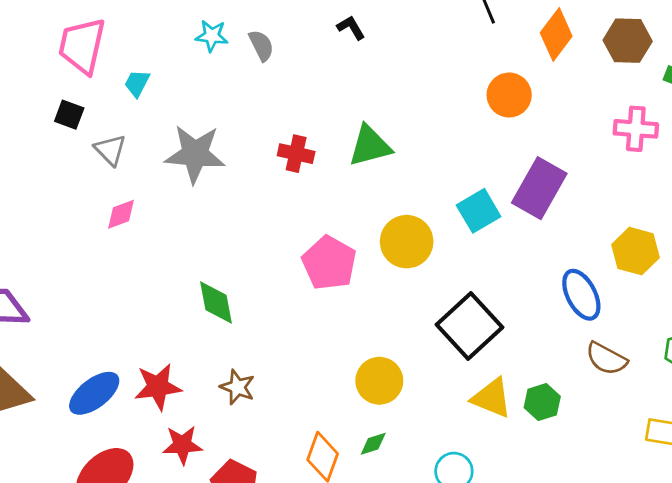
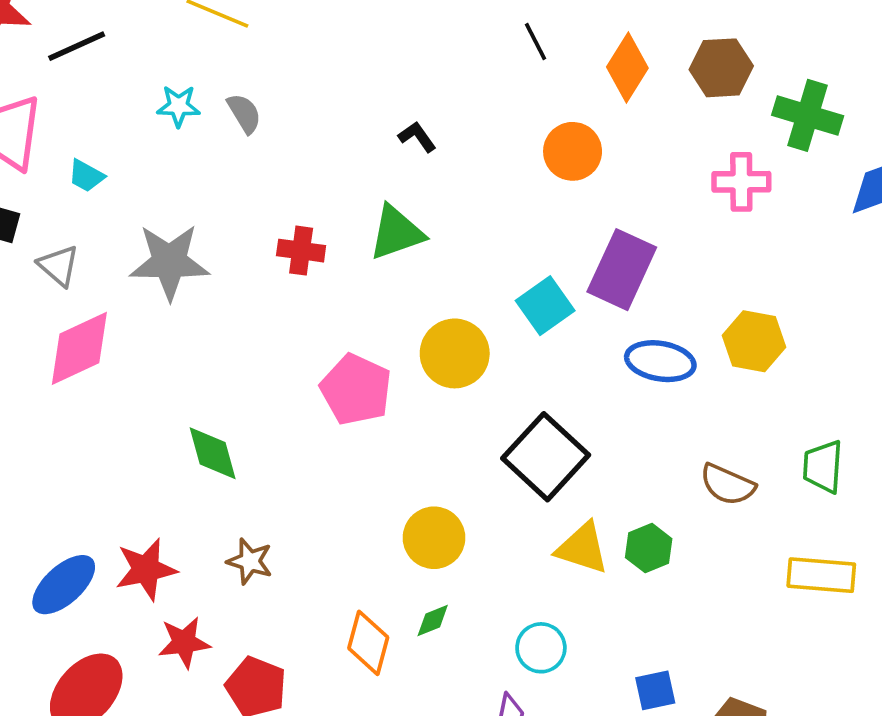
black L-shape: (351, 28) -> (417, 137), moved
cyan trapezoid: (137, 83) -> (86, 176), turned -84
pink diamond: (121, 214) -> (79, 348), size x1.8
blue ellipse: (581, 295) -> (660, 361), moved, turned -48

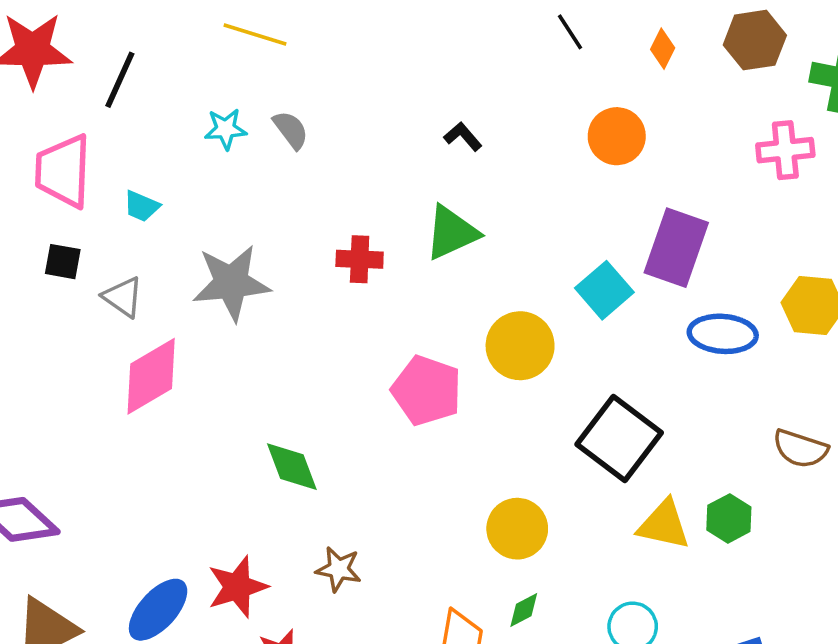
black line: (77, 46) -> (120, 80), turned -36
orange diamond: (627, 67) -> (663, 49), size x0.6

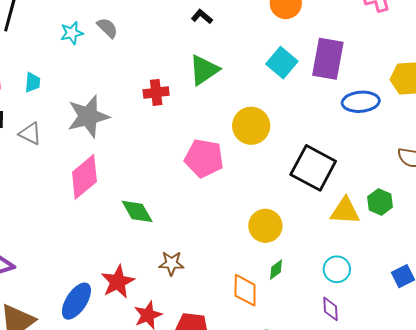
cyan trapezoid: (142, 206) -> (33, 82), turned -100
cyan square: (604, 290) -> (282, 63), moved
pink diamond: (151, 376) -> (84, 177), moved

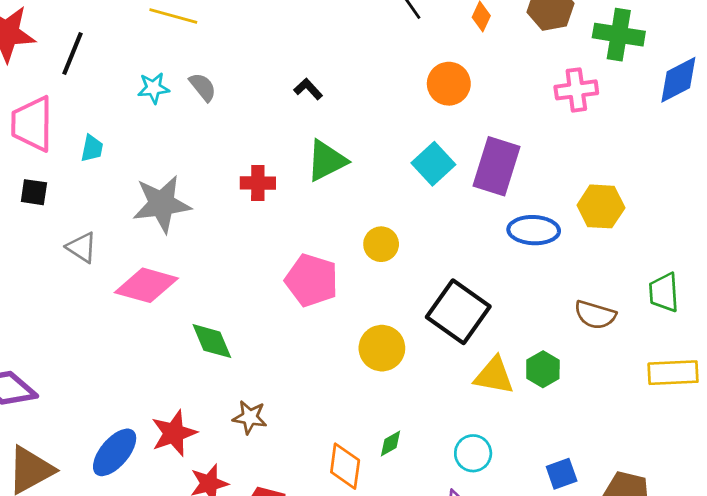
black L-shape: (202, 17) -> (308, 89), moved
yellow circle: (251, 126) -> (381, 244), size x0.7
gray triangle: (30, 133) -> (82, 247), moved
pink diamond: (84, 177) -> (146, 285), turned 48
yellow circle: (265, 226) -> (382, 348), moved

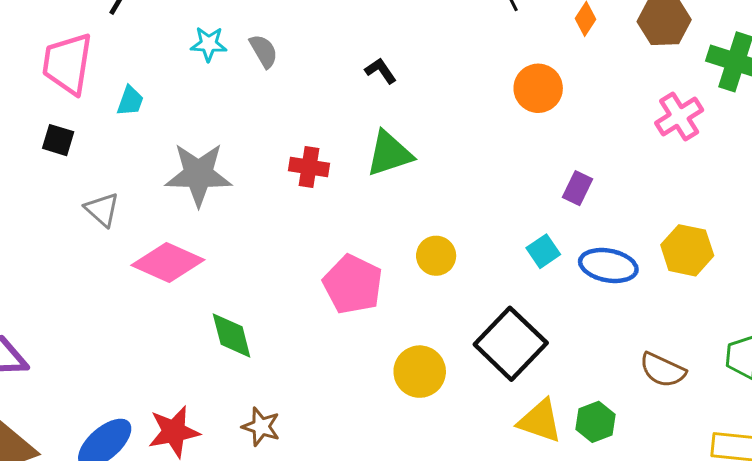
pink cross: (576, 90) -> (679, 116), turned -33
cyan square: (433, 164) -> (543, 251), moved, size x0.7
purple rectangle: (496, 166) -> (578, 188), size x0.5

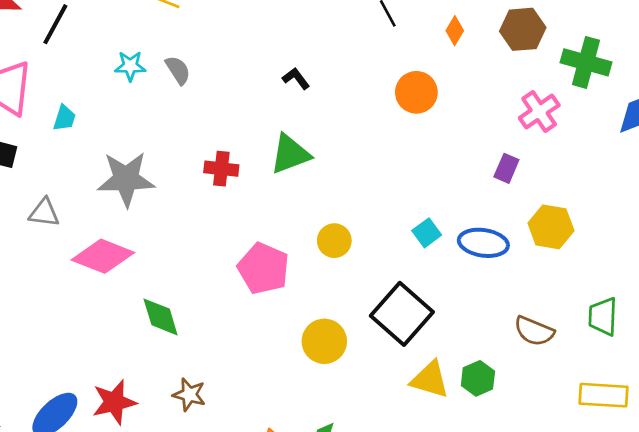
black L-shape: (381, 71) -> (296, 78), moved
purple rectangle: (578, 188) -> (506, 168), moved
gray triangle: (102, 209) -> (44, 213), turned -32

